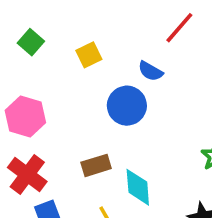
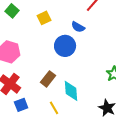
brown rectangle: (96, 165) -> (48, 79), turned -35

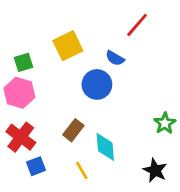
green square: (12, 11) -> (24, 62), moved, turned 32
yellow square: (44, 18) -> (68, 46), size x1.5

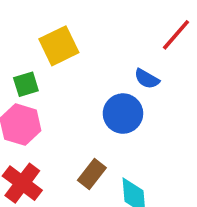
yellow square: (68, 46) -> (59, 46), moved

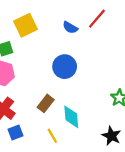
blue semicircle: (147, 79) -> (70, 28), moved

